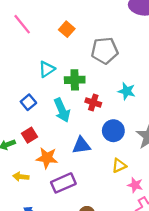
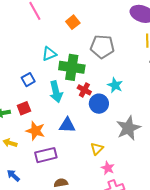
green cross: (75, 80) -> (72, 67), size x1.4
blue circle: (113, 131) -> (99, 104), moved
yellow triangle: (119, 166) -> (97, 149), turned -32

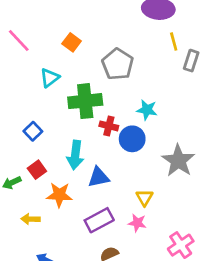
gray pentagon: (102, 47) -> (118, 64), turned -30
cyan triangle: (49, 54) -> (50, 78), moved
cyan arrow: (56, 92) -> (75, 155), moved, turned 35
purple rectangle: (46, 155) -> (99, 220), moved
pink star: (108, 168) -> (137, 223), moved

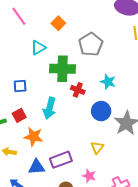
blue square: (33, 131) -> (20, 86), turned 32
blue circle: (132, 139) -> (101, 111), moved
blue triangle: (99, 177) -> (37, 167), moved
pink star: (137, 223) -> (89, 176), moved

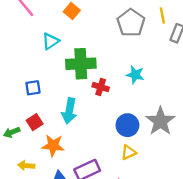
gray pentagon: (91, 44) -> (131, 23), moved
blue circle: (101, 111) -> (127, 125), moved
yellow triangle: (97, 147) -> (129, 152), turned 32

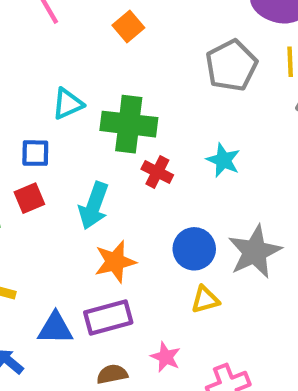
cyan triangle: (50, 41) -> (68, 104), moved
red square: (35, 122) -> (29, 198), moved
orange star: (53, 146) -> (115, 262), moved, turned -30
yellow triangle: (129, 152) -> (205, 300), moved

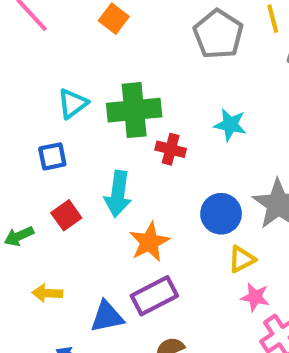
red square: (29, 198) -> (66, 215), moved
pink star: (166, 357) -> (255, 297), moved

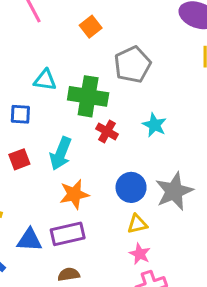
gray pentagon: (218, 34) -> (133, 65), moved
cyan triangle: (73, 104) -> (45, 80), turned 30

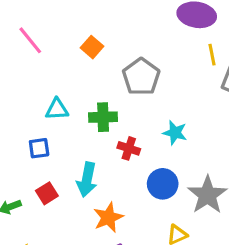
green cross: (88, 96) -> (103, 117), size x0.7
blue circle: (131, 187) -> (163, 184), moved

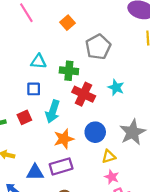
blue square: (39, 148) -> (34, 89), moved
red cross: (129, 148) -> (84, 94), size x1.5
blue circle: (163, 184) -> (95, 132), moved

